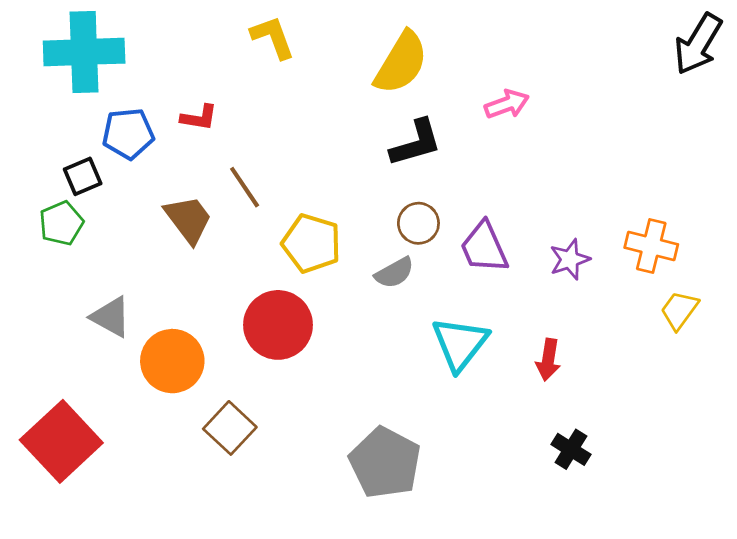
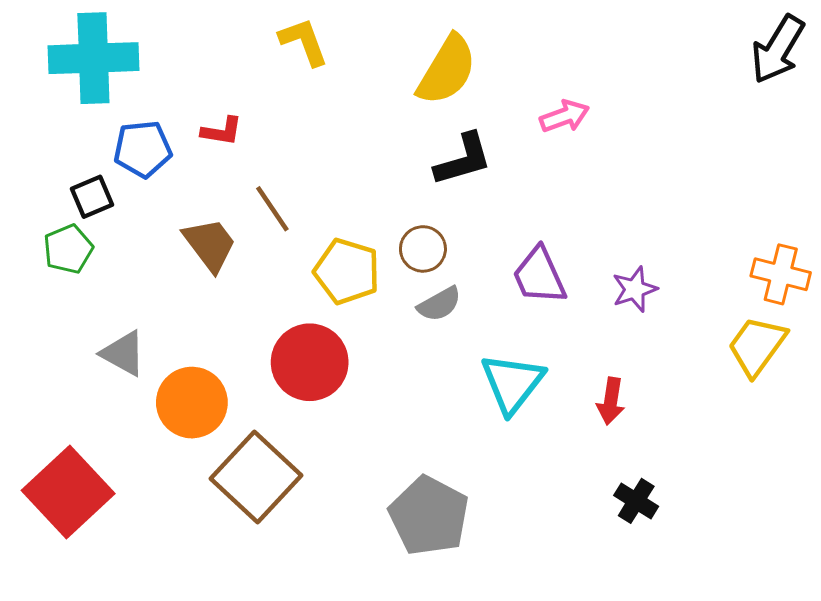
brown circle: (418, 223) -> (423, 249), moved
orange cross: (651, 246) -> (781, 274), moved
yellow trapezoid: (679, 310) -> (757, 346), size x1.4
brown square: (230, 428) -> (256, 477), size x1.5

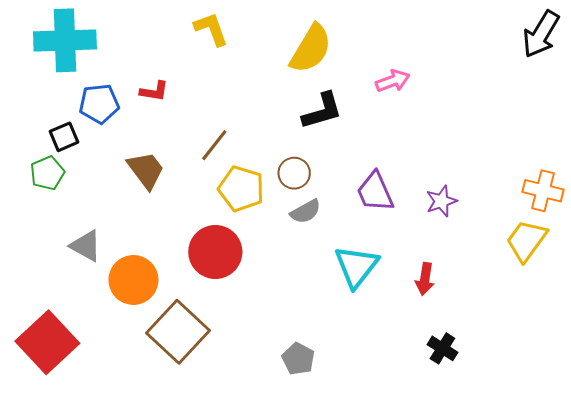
brown line: (272, 209) -> (214, 145), moved, turned 72
gray pentagon: (429, 516) -> (298, 359), size x0.6

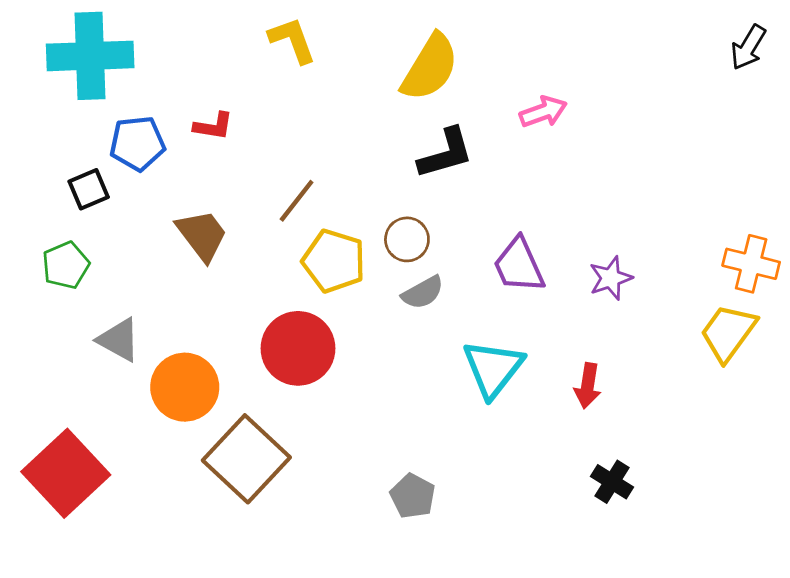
black arrow: (541, 34) -> (748, 47), size x0.7
green pentagon: (47, 173) -> (66, 265), moved

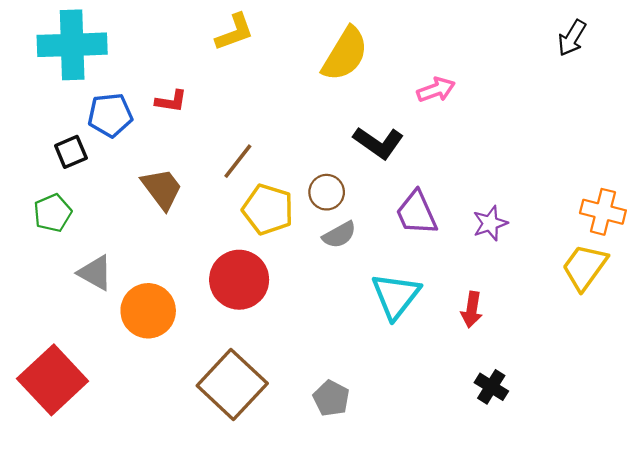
yellow L-shape: (292, 40) -> (234, 32), turned 90
black arrow: (748, 47) -> (572, 38), moved
black L-shape: (446, 153) -> (378, 143), moved, turned 51
brown square: (246, 459) -> (232, 384), moved

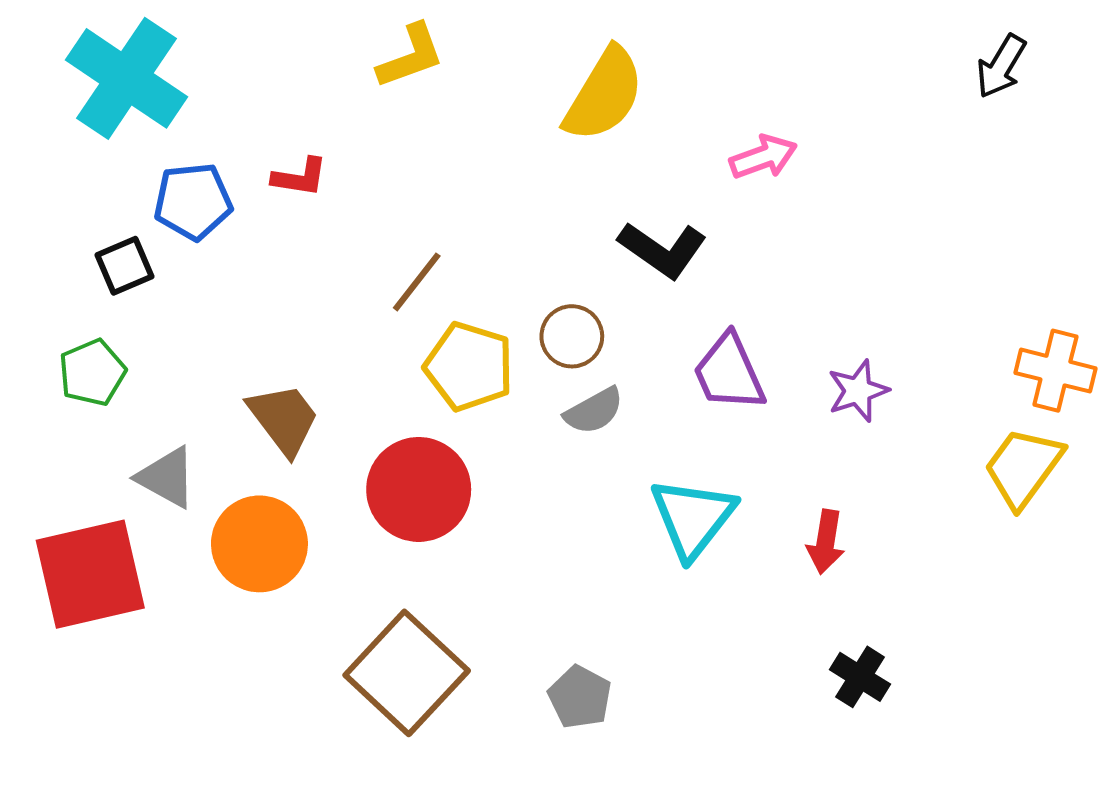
cyan cross: (72, 45) -> (126, 78), turned 36
brown trapezoid: (162, 189) -> (284, 419), moved
red square: (53, 380) -> (90, 574), moved, turned 30

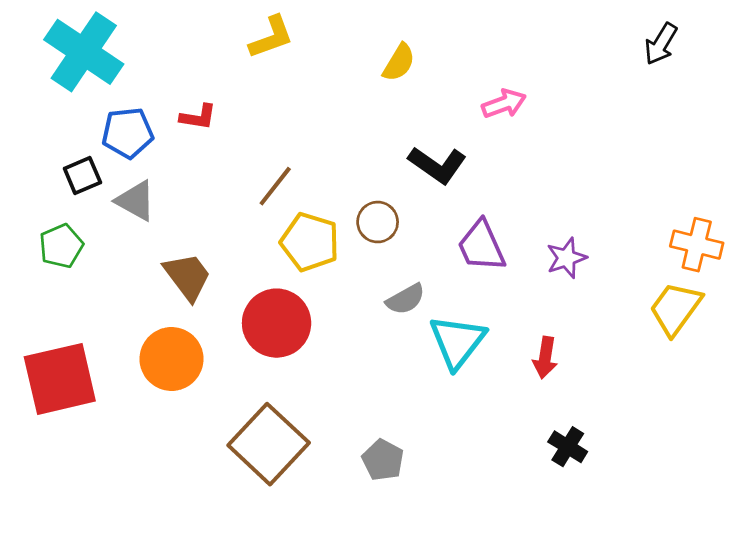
yellow semicircle: (604, 95) -> (399, 62), size x0.6
gray semicircle: (594, 411) -> (406, 299), moved
gray triangle: (167, 477) -> (136, 201), moved

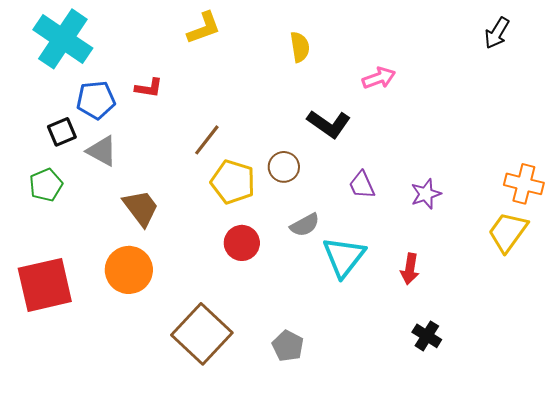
yellow semicircle: (399, 62) -> (300, 47), turned -40
purple trapezoid: (481, 246) -> (362, 185), size x0.7
red circle: (277, 323) -> (242, 243), moved, size x0.7

